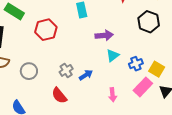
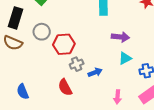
red hexagon: (46, 30) -> (64, 44), moved
gray circle: (29, 71) -> (42, 32), moved

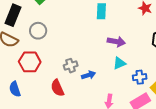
red hexagon: (64, 44) -> (30, 62), moved

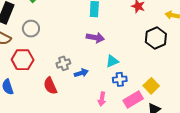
purple arrow: (116, 42) -> (95, 38), moved
blue cross: (140, 77) -> (120, 79), moved

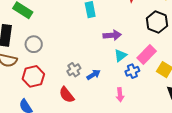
purple arrow: (95, 38) -> (112, 35), moved
pink rectangle: (133, 99) -> (147, 54), moved

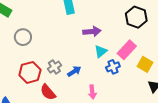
gray circle: (34, 44) -> (23, 37), moved
red hexagon: (33, 76) -> (30, 72), moved
pink arrow: (120, 95) -> (92, 92), moved

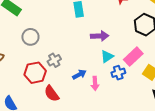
gray cross: (54, 67) -> (54, 60), moved
pink arrow: (92, 92) -> (95, 83), moved

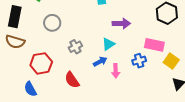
cyan triangle: (107, 56) -> (108, 44), moved
pink rectangle: (133, 57) -> (154, 45), turned 54
red hexagon: (35, 73) -> (41, 63), moved

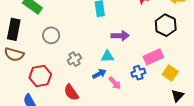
cyan triangle: (108, 44) -> (107, 56), turned 32
pink rectangle: (154, 45) -> (153, 57), turned -36
pink arrow: (116, 71) -> (115, 83), turned -40

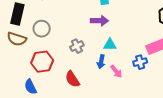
gray circle: (51, 35) -> (42, 29), moved
purple arrow: (120, 36) -> (99, 21), moved
blue arrow: (99, 74) -> (101, 62), turned 128

